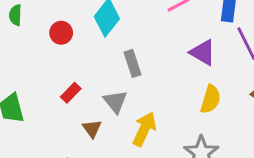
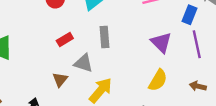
red rectangle: (71, 93) -> (65, 39), moved
gray triangle: (115, 102) -> (84, 63), turned -48

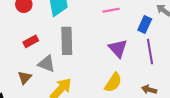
gray rectangle: (104, 37) -> (67, 41), size x1.4

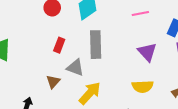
red rectangle: (31, 41) -> (59, 45), turned -40
yellow semicircle: (113, 82) -> (143, 86), turned 54

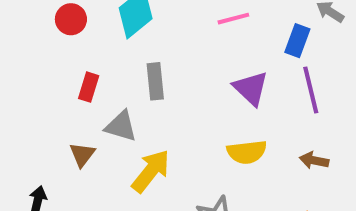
gray rectangle: (96, 45) -> (155, 81), size x0.7

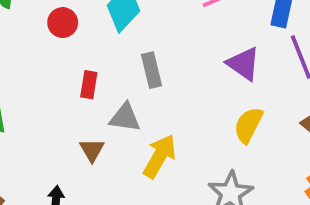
yellow semicircle: (247, 152) -> (248, 125), turned 132

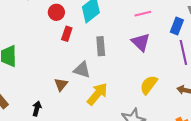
purple triangle: (243, 64) -> (141, 42), moved
red rectangle: (89, 85) -> (67, 34), moved

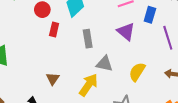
blue rectangle: (177, 26) -> (150, 15), moved
gray triangle: (82, 70) -> (104, 64), moved

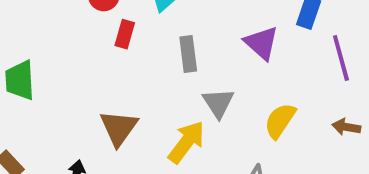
gray triangle: (104, 64) -> (218, 103), turned 42
brown triangle: (53, 79) -> (119, 128), size x1.5

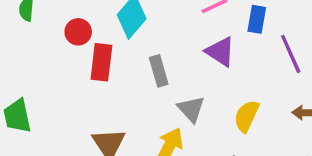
red rectangle: (125, 34) -> (101, 62), size x1.5

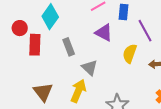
yellow semicircle: (247, 116) -> (130, 53), moved

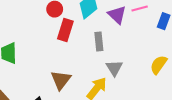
purple triangle: (104, 33) -> (117, 15), moved

